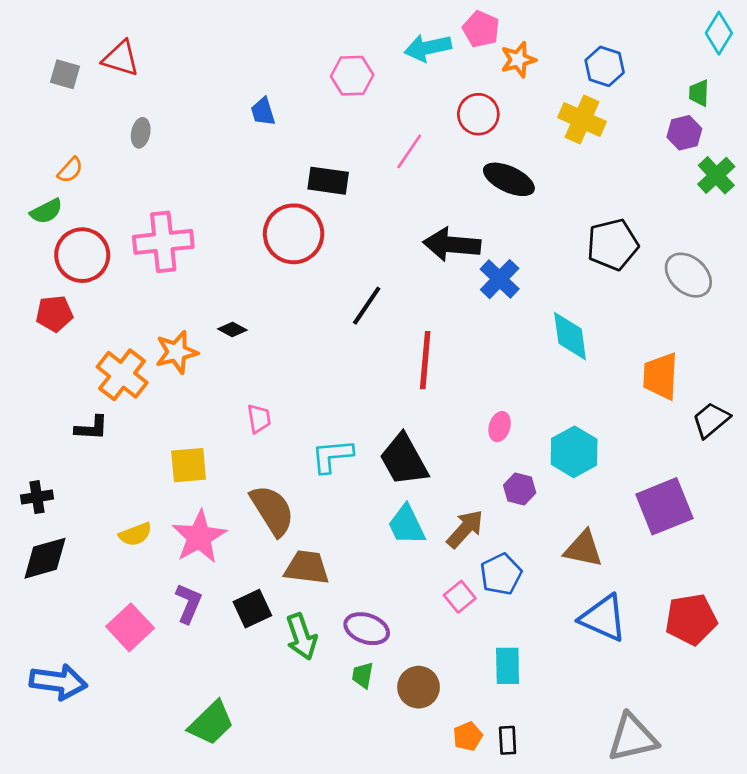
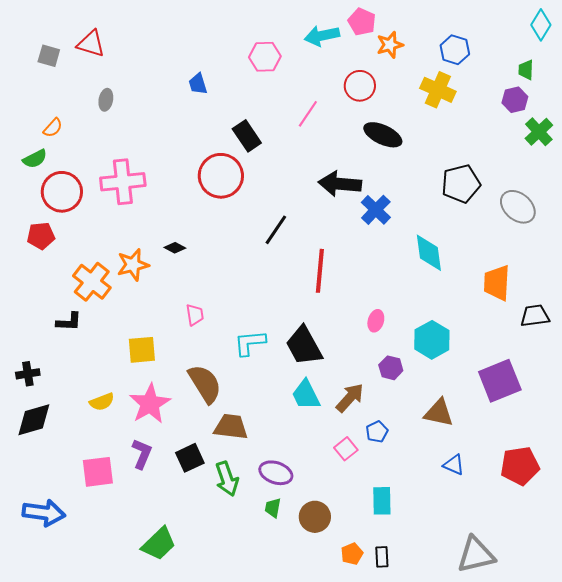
black rectangle: (328, 181) -> (247, 136), turned 48
black trapezoid: (711, 420) -> (535, 316), turned 32
blue pentagon: (501, 574) -> (377, 432), size x0.7
blue triangle: (603, 618) -> (454, 465), size x0.6
pink square: (130, 627) -> (98, 472), turned 36

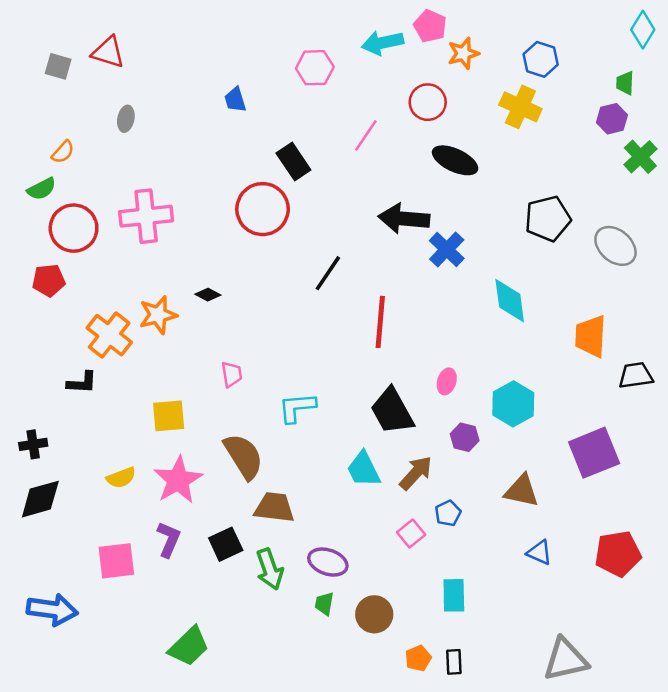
black trapezoid: (304, 346) -> (392, 411), moved

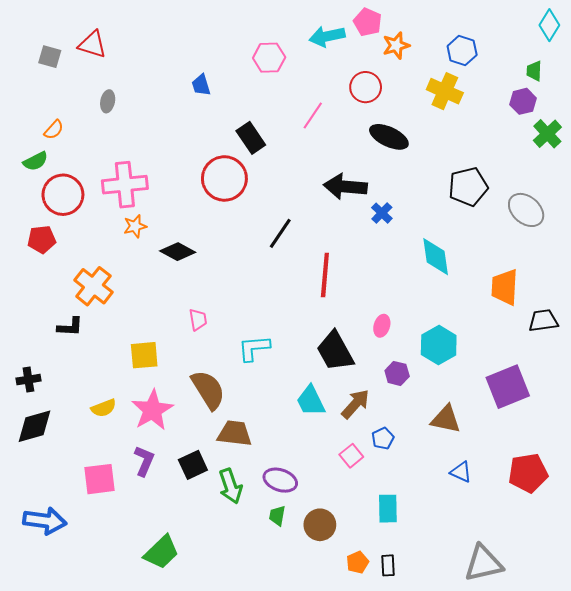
blue cross: (447, 249) -> (382, 213), size x0.7
black diamond: (208, 295) -> (178, 252), size x1.6
orange star: (158, 315) -> (135, 226), moved, size x0.7

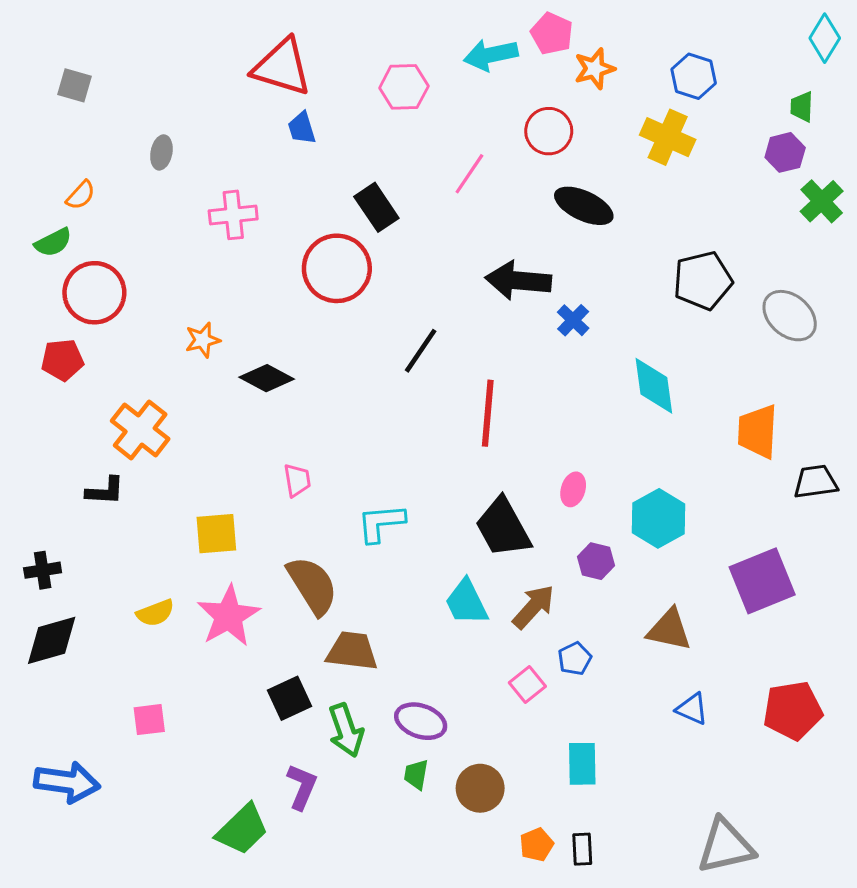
red triangle: (92, 44) -> (282, 67), moved, size x1.4
pink cross: (125, 185) -> (233, 215), moved, size x0.7
purple L-shape: (144, 461) -> (302, 787), moved
pink square: (100, 479) -> (149, 720), size x0.7

